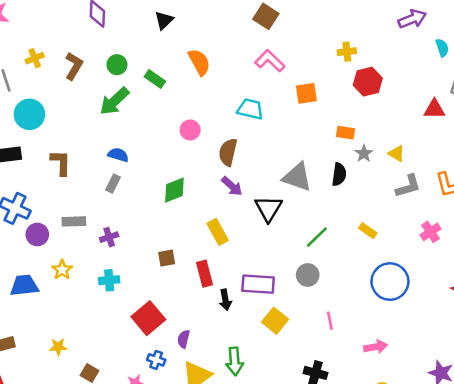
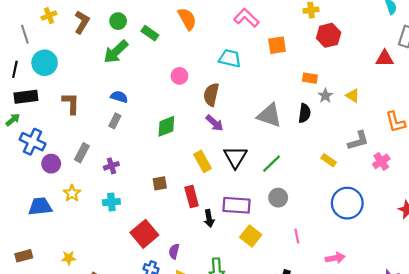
gray L-shape: (408, 186) -> (358, 141), moved
black triangle: (268, 208) -> (235, 157), moved
gray rectangle: (74, 221) -> (82, 153), turned -60
green line: (317, 237) -> (272, 164), moved

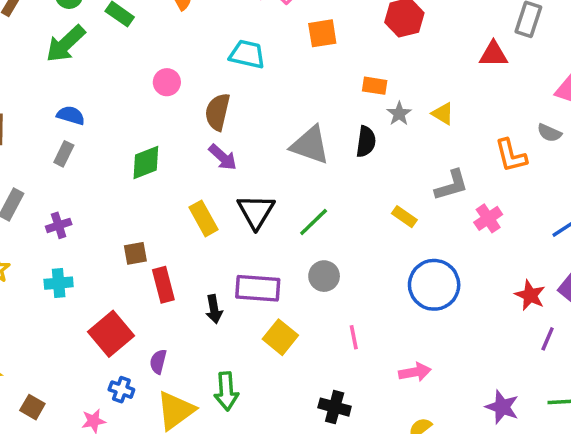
red rectangle: (192, 197) -> (163, 285), moved

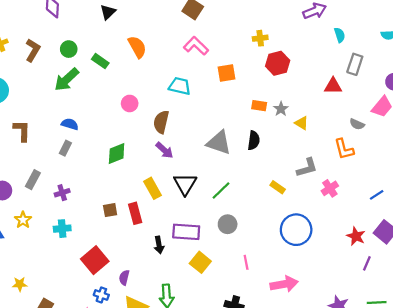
gray star: (399, 114) -> (281, 109), moved
gray semicircle: (549, 133) -> (357, 124), moved
red rectangle: (163, 285) -> (135, 213), moved
pink arrow: (415, 372) -> (284, 284), size x1.4

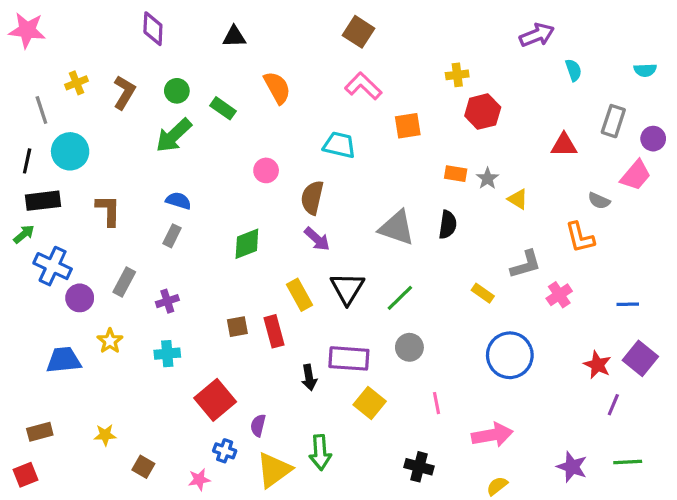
black triangle: (108, 12) -> (234, 37), turned 42
gray rectangle: (355, 64) -> (613, 121), moved
blue line: (377, 195) -> (628, 304), turned 32

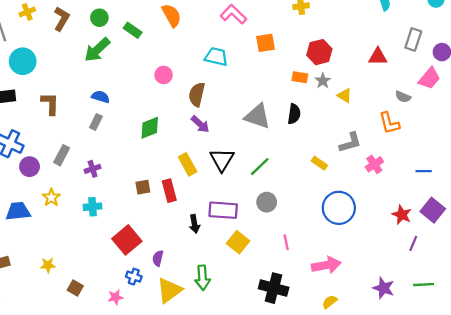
red hexagon: (483, 112) -> (319, 52), moved
black cross: (419, 467) -> (274, 288), size x1.4

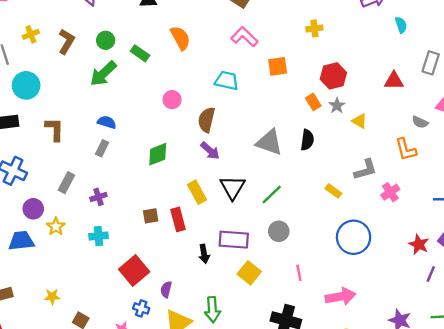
orange rectangle: (300, 77) -> (313, 102), turned 49
purple circle: (30, 167) -> (33, 209), moved

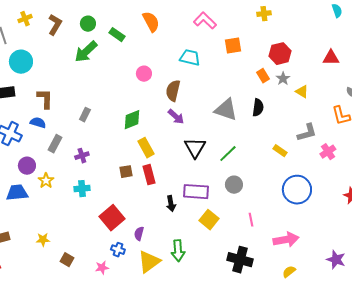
blue semicircle: (107, 122) -> (38, 123), moved
yellow rectangle: (197, 192) -> (146, 148), moved

